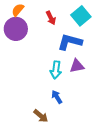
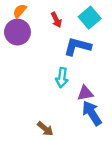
purple triangle: (77, 66) -> (85, 93), moved
blue arrow: (57, 97) -> (92, 113), moved, size x1.6

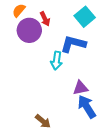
red arrow: (56, 20) -> (45, 19), moved
purple circle: (17, 32) -> (29, 30), moved
cyan arrow: (62, 78) -> (56, 61), moved

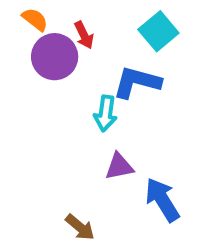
orange semicircle: (19, 10) -> (35, 19), turned 88
purple triangle: (81, 88) -> (119, 166), moved

